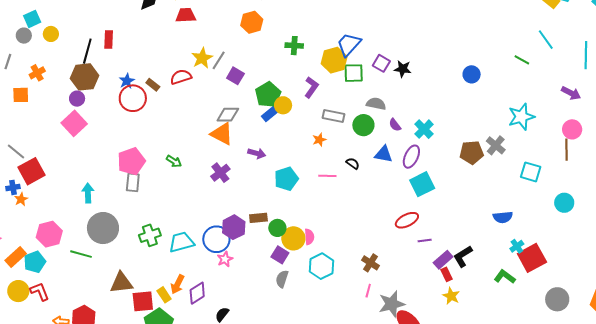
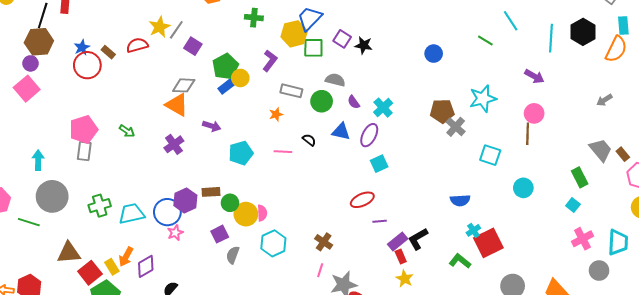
brown pentagon: (472, 152) -> (442, 111), moved
cyan square: (422, 184) -> (379, 164), size x0.7
purple square: (280, 255) -> (220, 234), moved, turned 30
red square: (143, 301) -> (90, 273), turned -35

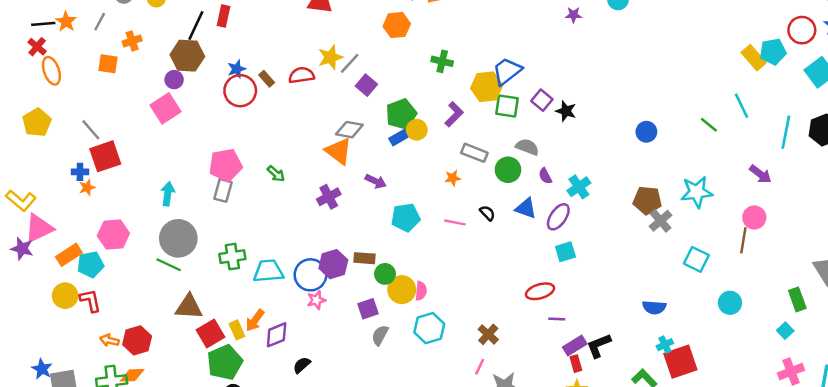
green line: (29, 222) -> (169, 265), moved

